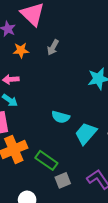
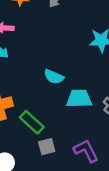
cyan trapezoid: (86, 133) -> (79, 99), turned 40

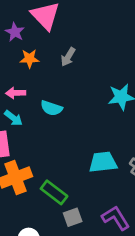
cyan semicircle: (54, 77) -> (51, 108), moved

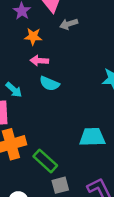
gray arrow: (68, 57) -> (69, 24), moved, turned 36
pink arrow: (16, 93) -> (39, 61), moved

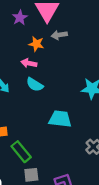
orange star: (33, 36) -> (36, 44), moved
cyan trapezoid: (92, 137) -> (60, 119), moved

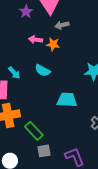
orange star: (36, 44) -> (53, 44), moved
pink arrow: (29, 63) -> (35, 40), moved

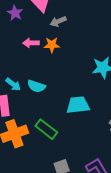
cyan semicircle: (43, 70) -> (36, 86), moved
green rectangle: (34, 131) -> (46, 129), moved

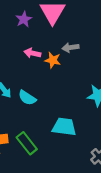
gray arrow: (58, 21) -> (70, 48), moved

